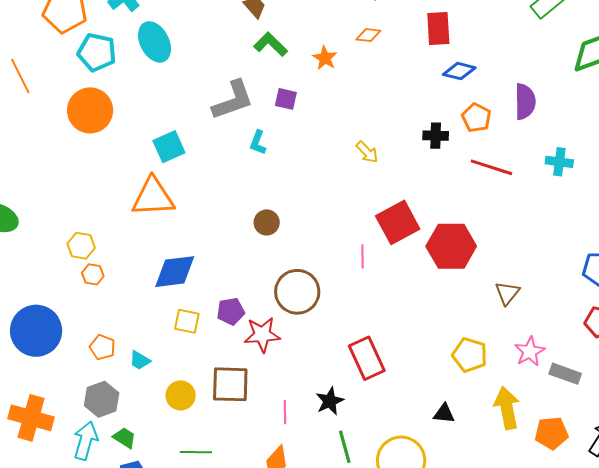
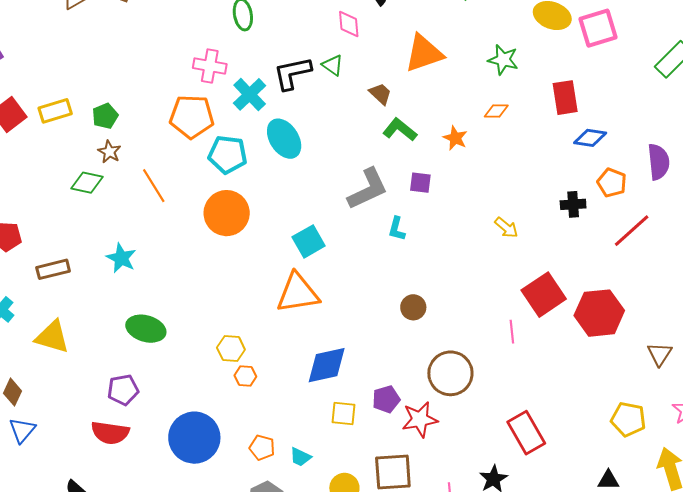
red line: (491, 167) -> (632, 231), turned -54

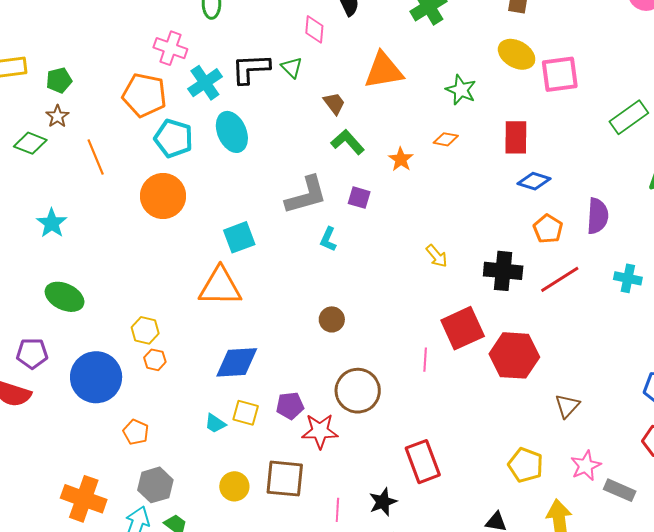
black cross: (573, 204) -> (503, 271), moved, size x1.5
blue circle: (194, 438) -> (96, 377), moved
orange pentagon: (262, 448) -> (136, 432), moved
cyan trapezoid: (300, 457) -> (215, 423), moved

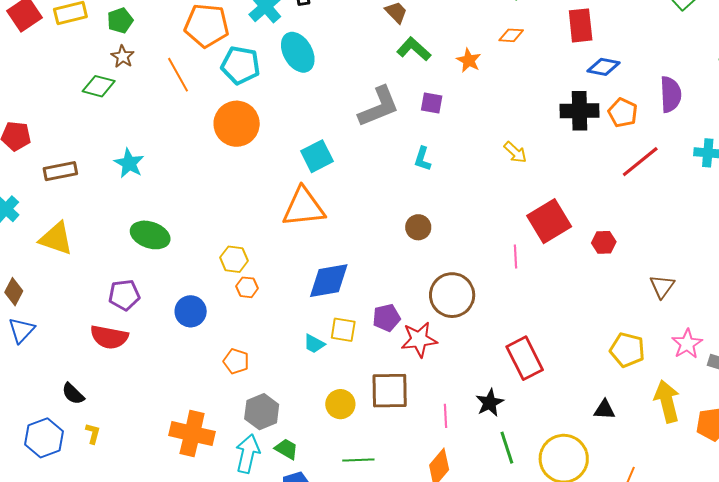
orange line: (96, 157) -> (178, 75), moved
cyan L-shape: (328, 239) -> (422, 159), moved
black cross: (503, 271) -> (580, 111), moved
red hexagon: (514, 355) -> (604, 242), size x0.5
blue circle: (96, 377) -> (191, 311), size x0.6

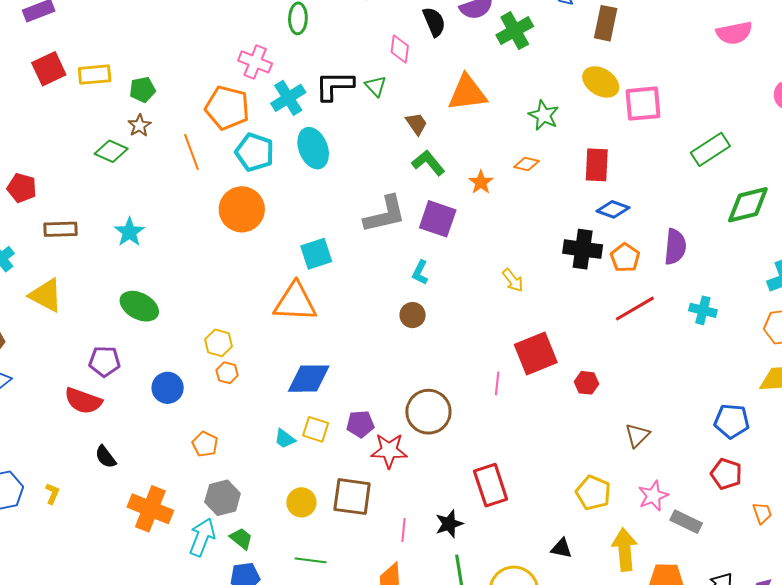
purple square: (432, 103) -> (438, 219), size x1.6
brown circle: (418, 227) -> (413, 315), moved
black semicircle: (73, 394) -> (106, 457), moved

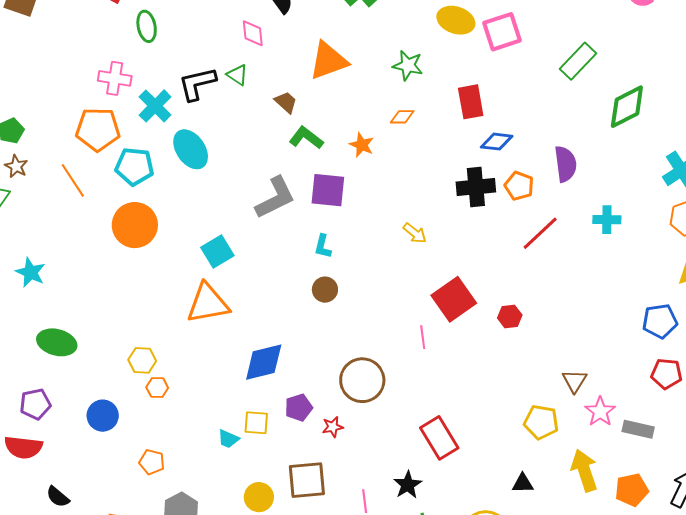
blue diamond: (309, 379) -> (264, 362), moved
brown triangle: (637, 435) -> (575, 381), moved
red star: (389, 451) -> (333, 427), size x0.6

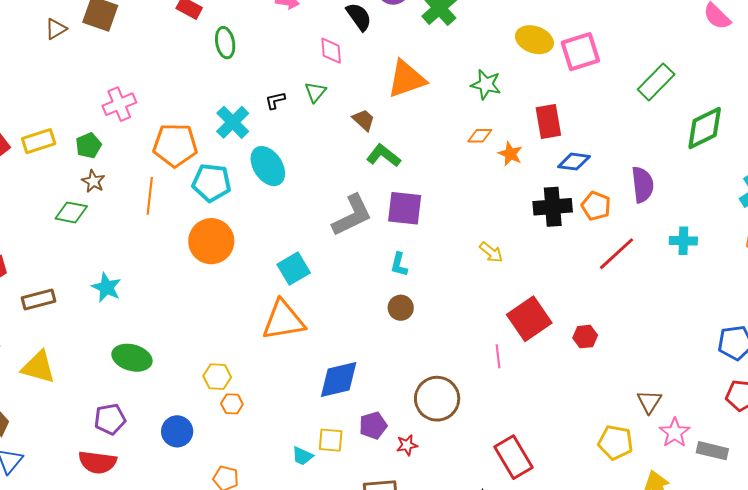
green triangle: (237, 75) -> (315, 92), turned 35
pink cross: (115, 78) -> (119, 104), moved, turned -32
black L-shape: (197, 84) -> (275, 100), size x0.5
orange star: (362, 145) -> (510, 154), moved
orange line: (73, 180) -> (150, 196), turned 39

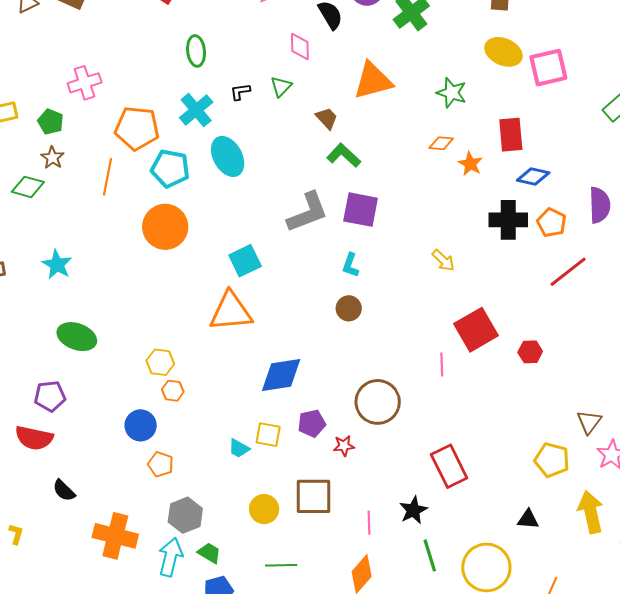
green ellipse: (225, 43) -> (196, 51), moved
green pentagon: (89, 146) -> (51, 122), turned -30
blue circle: (177, 431) -> (141, 425), moved

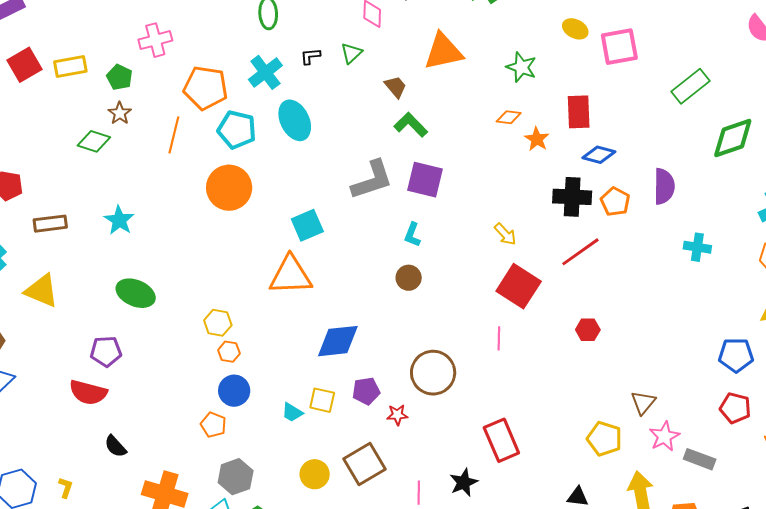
yellow ellipse: (503, 52) -> (575, 29), size x0.7
red line: (568, 272) -> (580, 252), moved
red square: (476, 330) -> (519, 286), moved, turned -30
blue circle: (141, 425) -> (234, 391), moved
brown square: (314, 496) -> (365, 464), turned -33

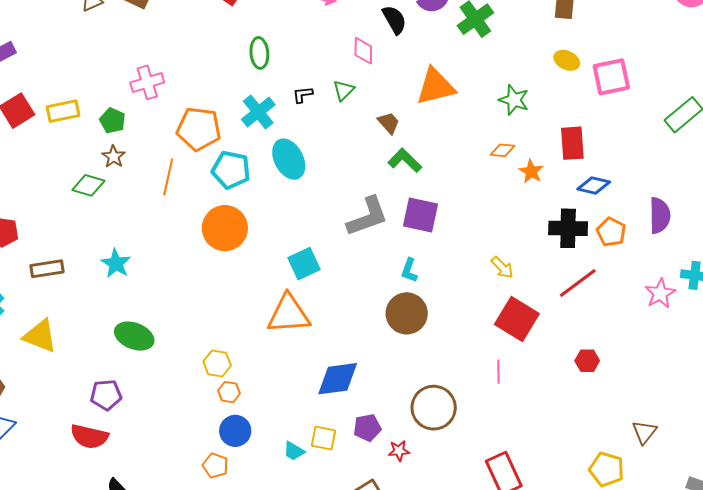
brown circle: (409, 278) -> (407, 313), size x1.6
pink star: (664, 436) -> (660, 293), moved

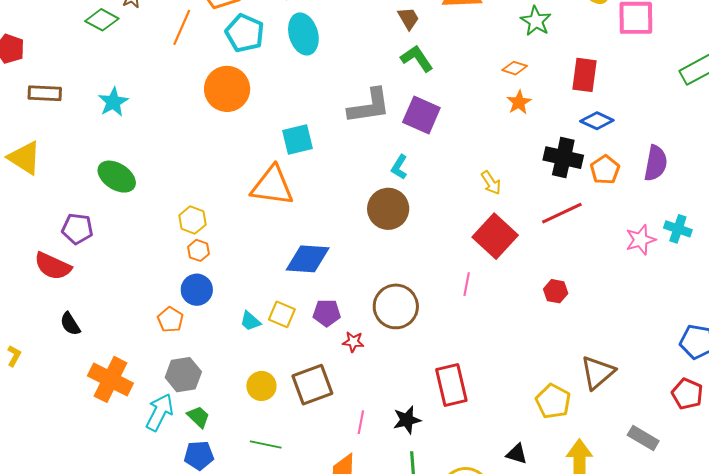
orange star: (531, 171) -> (519, 102), moved
brown triangle: (644, 432) -> (598, 372), size x1.4

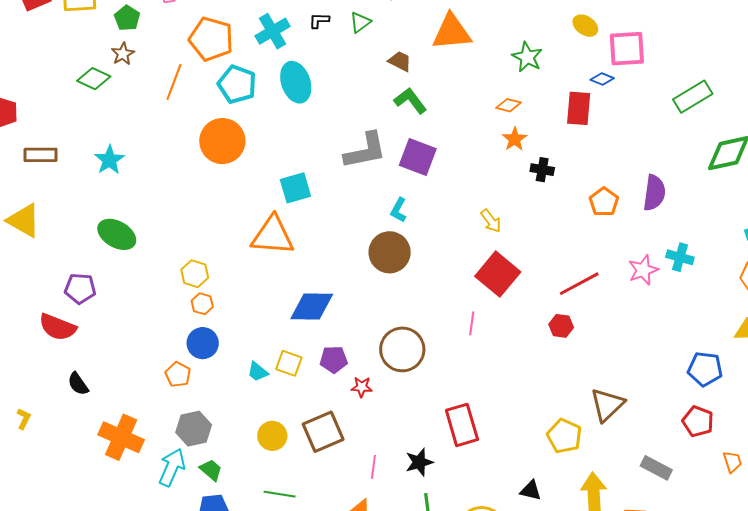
brown trapezoid: (409, 18) -> (400, 61), turned -30
blue diamond: (597, 121) -> (602, 79), moved, size x0.7
black cross: (563, 158) -> (542, 170), moved, size x0.6
red line: (562, 213) -> (579, 284), moved

